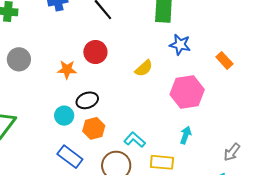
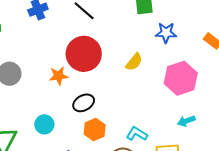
red circle: (95, 52) -> (84, 54), size x1.5
cyan circle: (64, 116) -> (44, 124), moved
cyan arrow: (186, 135) -> (186, 121), turned -120

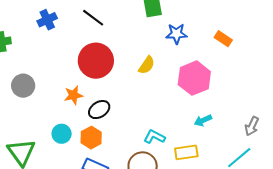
orange star: (59, 76) -> (73, 95), moved
orange hexagon: (95, 129) -> (91, 138), moved

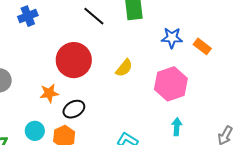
black line: (93, 18) -> (94, 16), moved
blue star: (176, 34) -> (172, 38), moved
cyan arrow: (203, 120) -> (177, 127), turned 114

